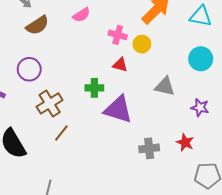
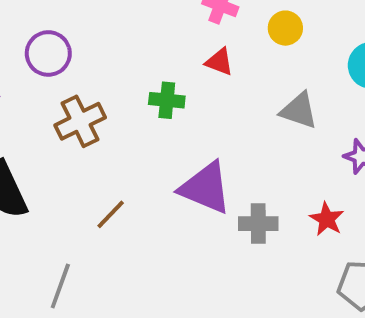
yellow circle: (142, 44) -> (285, 28), moved
purple triangle: (118, 109) -> (205, 188), moved
brown line: (61, 133) -> (111, 214), moved

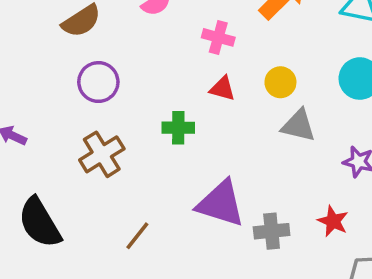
yellow circle: (285, 28) -> (280, 82), moved
purple circle: (48, 53) -> (98, 82), moved

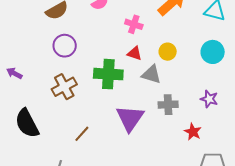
gray triangle: (298, 126) -> (151, 74), moved
green cross: (178, 128) -> (108, 74), size x1.6
purple triangle: (221, 204) -> (130, 118), turned 44
gray cross: (272, 231) -> (168, 105), moved

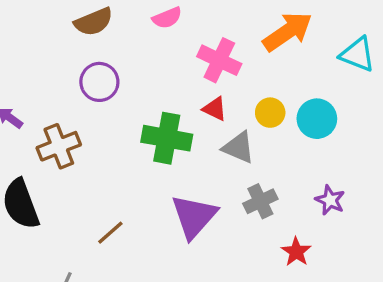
pink cross: (134, 24) -> (219, 60), size x1.4
cyan circle: (213, 52) -> (317, 119), moved
brown cross: (64, 87) -> (59, 146), moved
gray cross: (168, 105) -> (260, 201), turned -30

